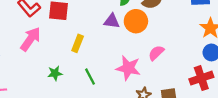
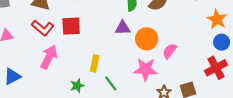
orange circle: (136, 21) -> (147, 39), moved
yellow rectangle: (78, 43) -> (95, 63), moved

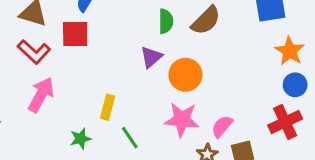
red square: (71, 26) -> (75, 34), moved
purple triangle: (123, 28) -> (151, 57), turned -42
pink semicircle: (170, 51) -> (222, 126), moved

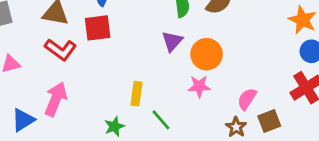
pink arrow: (41, 95) -> (56, 99), moved
pink star: (182, 120) -> (199, 86), moved, size x0.7

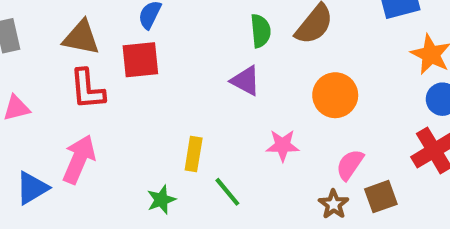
purple triangle: (172, 41) -> (246, 81), turned -45
red L-shape: (61, 49) -> (87, 89), turned 48
orange circle: (207, 54) -> (335, 95), moved

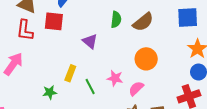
purple triangle: (246, 81) -> (90, 41), moved
pink semicircle: (350, 165) -> (136, 88), moved
green line: (227, 192) -> (90, 86), moved

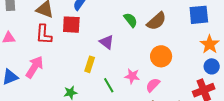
green semicircle: (116, 20) -> (131, 20), turned -42
yellow rectangle: (70, 73) -> (90, 64), moved

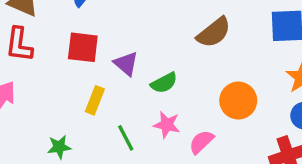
green semicircle: (131, 20) -> (164, 83), moved, turned 98
red square: (71, 25) -> (83, 47), moved
orange circle: (161, 56) -> (238, 101), moved

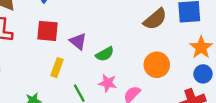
brown semicircle: (214, 32) -> (155, 19), moved

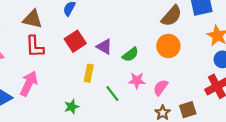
red square: (48, 31) -> (75, 41), turned -30
orange circle: (157, 65) -> (168, 46), moved

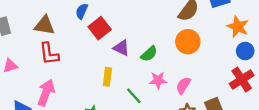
red square: (75, 41) -> (100, 28), moved

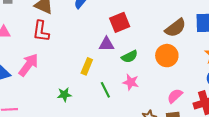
red square: (100, 28) -> (120, 22), moved
purple triangle: (121, 48) -> (106, 44), turned -42
pink semicircle: (183, 85) -> (175, 96), moved

